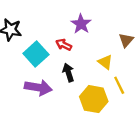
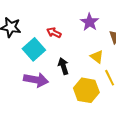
purple star: (81, 24) -> (90, 22), moved
red arrow: (64, 45) -> (54, 33), moved

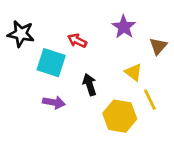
cyan square: (34, 49) -> (51, 63), turned -30
purple arrow: (36, 80) -> (54, 102), size x0.7

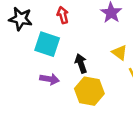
red arrow: (77, 41) -> (63, 15), moved, turned 49
yellow hexagon: (120, 116) -> (89, 91), moved

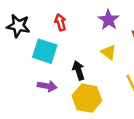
yellow triangle: (120, 53) -> (109, 52), moved

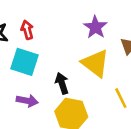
red arrow: (60, 22) -> (27, 30), moved
yellow triangle: (109, 52) -> (95, 63), size x1.6

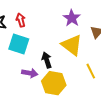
purple arrow: (27, 101) -> (30, 73), moved

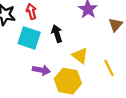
yellow triangle: (72, 45) -> (80, 56), moved, size x0.7
black arrow: (47, 60) -> (57, 34), moved

